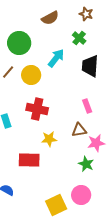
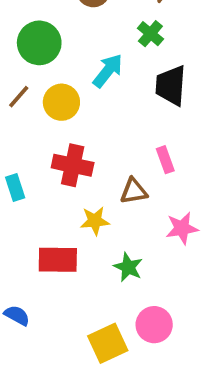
brown triangle: (79, 130) -> (134, 191), moved
green star: (86, 164) -> (128, 267), moved

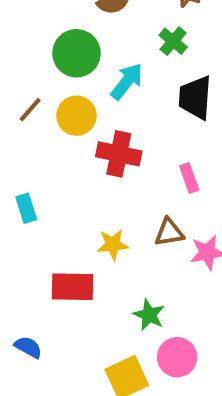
green circle: (39, 43) -> (76, 53), moved
red cross: (73, 165) -> (119, 154), moved
brown triangle: (134, 191) -> (169, 232), moved
green star: (128, 267) -> (149, 315), moved

